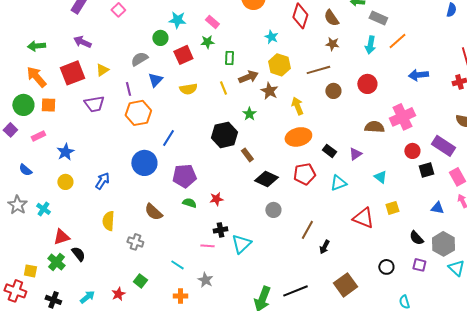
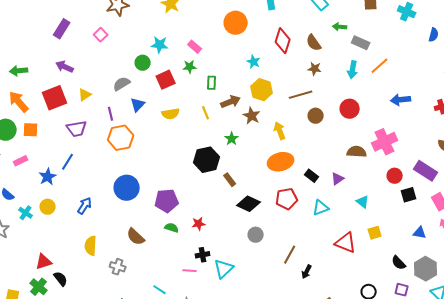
blue line: (168, 138) -> (68, 162), moved
cyan cross: (43, 209) -> (26, 213), moved

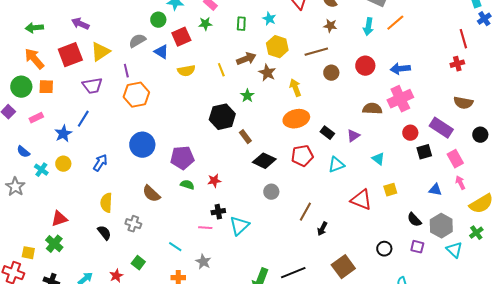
green rectangle: (212, 83) -> (241, 24), moved
yellow triangle: (85, 95) -> (100, 52), size x1.5
blue arrow: (401, 100) -> (400, 69), moved
blue triangle: (138, 105) -> (161, 52), moved, turned -42
black semicircle: (61, 279) -> (104, 233), moved

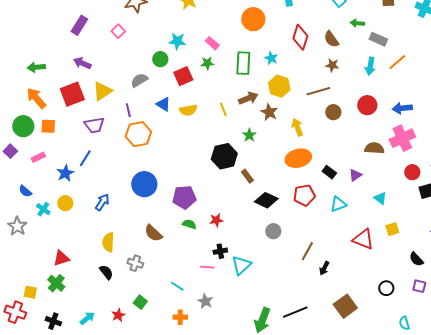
green rectangle: (241, 24) -> (243, 63), size x1.6
blue triangle: (161, 52) -> (163, 104), moved

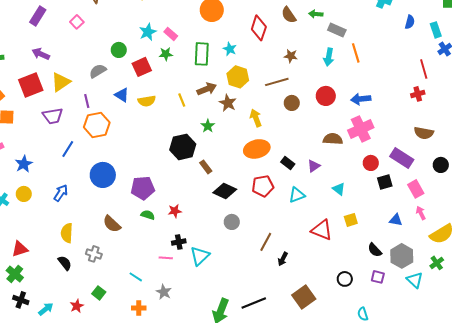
brown semicircle: (331, 39) -> (289, 15), moved
cyan star: (177, 41) -> (148, 32), moved, turned -30
orange line: (397, 62) -> (356, 53), turned -66
blue line: (85, 158) -> (68, 149), moved
black cross: (53, 321) -> (21, 300), moved

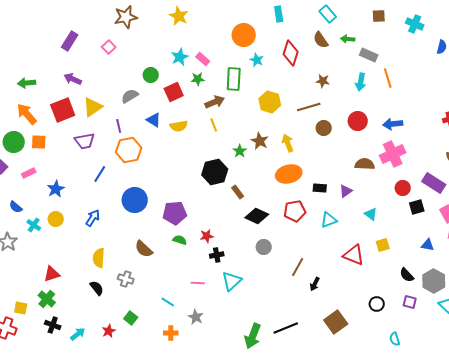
cyan star: (230, 49) -> (257, 60), moved
brown arrow: (207, 89) -> (215, 102), moved
brown star: (228, 103) -> (260, 141), moved
black rectangle: (288, 163) -> (320, 188), turned -32
black cross: (179, 242) -> (217, 255), moved

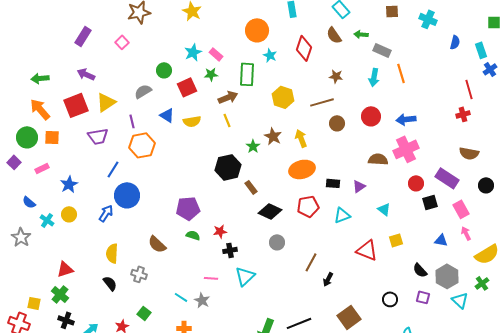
blue circle: (135, 200) -> (127, 195), moved
gray star: (196, 317) -> (202, 300), moved

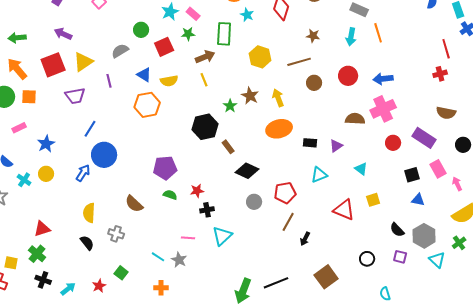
orange hexagon: (142, 145) -> (147, 105), moved
black square: (430, 202) -> (412, 175), moved
red pentagon: (308, 206) -> (285, 193), moved
pink arrow: (466, 233) -> (457, 184), moved

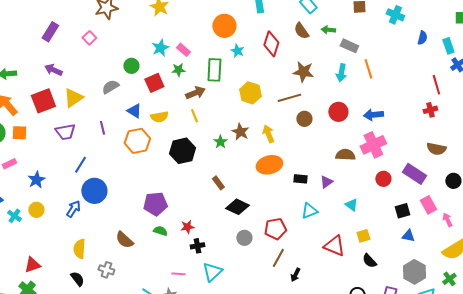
brown star: (313, 36) -> (303, 72), size x1.5
purple line: (109, 81) -> (102, 128), moved
black hexagon: (205, 127) -> (182, 151), moved
black semicircle: (397, 230) -> (369, 261), moved

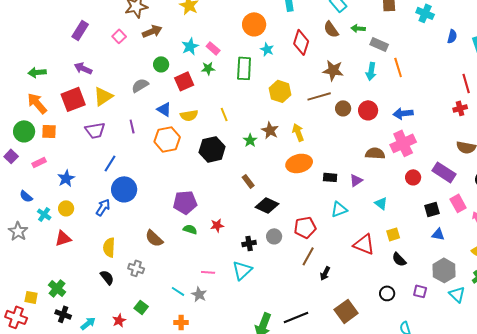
brown arrow: (195, 93) -> (152, 31), moved
brown circle: (304, 119) -> (343, 108), moved
black cross: (197, 246) -> (249, 243), moved
red triangle: (32, 265) -> (63, 238), moved

